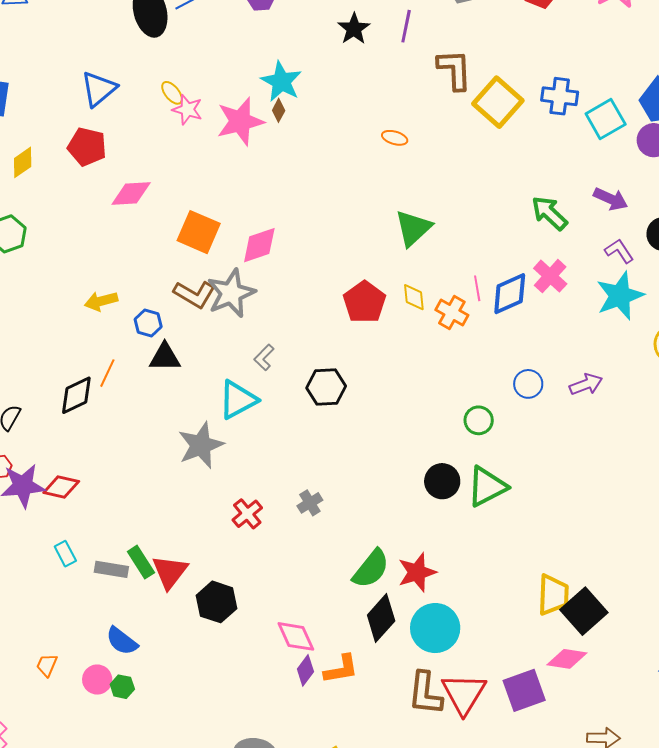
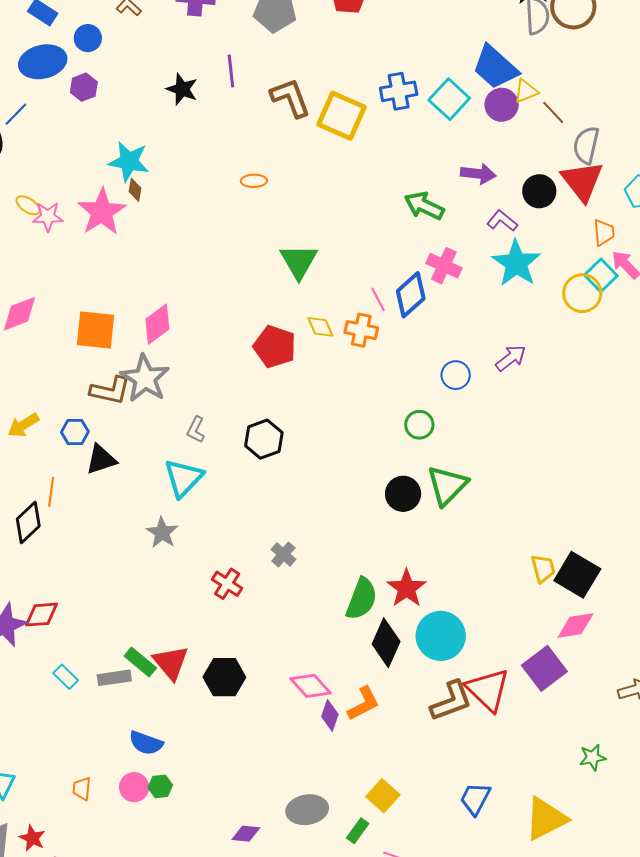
gray star: (201, 445) -> (162, 533), size x0.7
yellow trapezoid: (553, 595) -> (543, 569), size x0.7
brown L-shape: (425, 693) -> (451, 701), turned -99

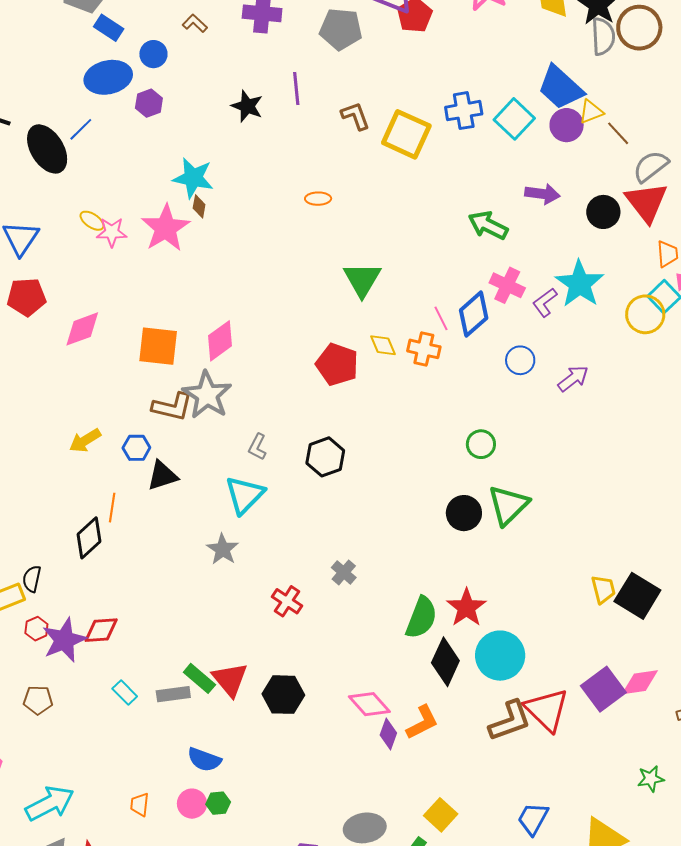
brown L-shape: (290, 98) -> (355, 116), size x0.7
gray semicircle: (586, 145) -> (651, 166), turned 39
purple L-shape: (502, 221) -> (545, 303), moved, turned -76
blue circle: (456, 375) -> (520, 360), moved
pink diamond: (576, 626) -> (640, 682), moved

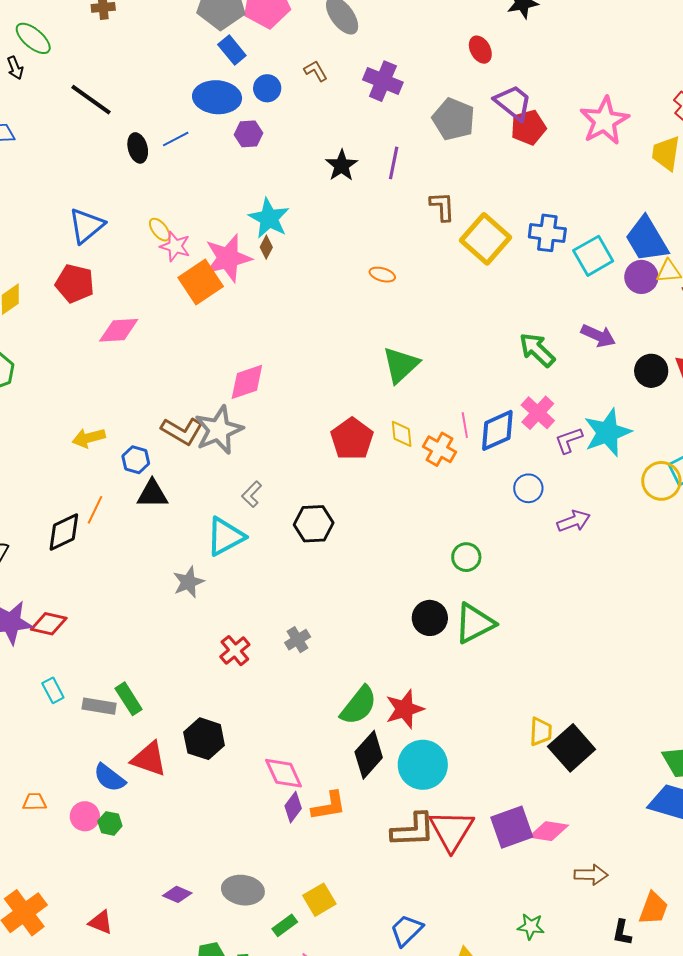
black ellipse: (47, 149) -> (138, 148), size x0.6
orange square: (158, 346) -> (201, 282), moved, turned 33
red triangle: (230, 679) -> (149, 759), moved, turned -48
orange trapezoid: (140, 805) -> (35, 802), turned 65

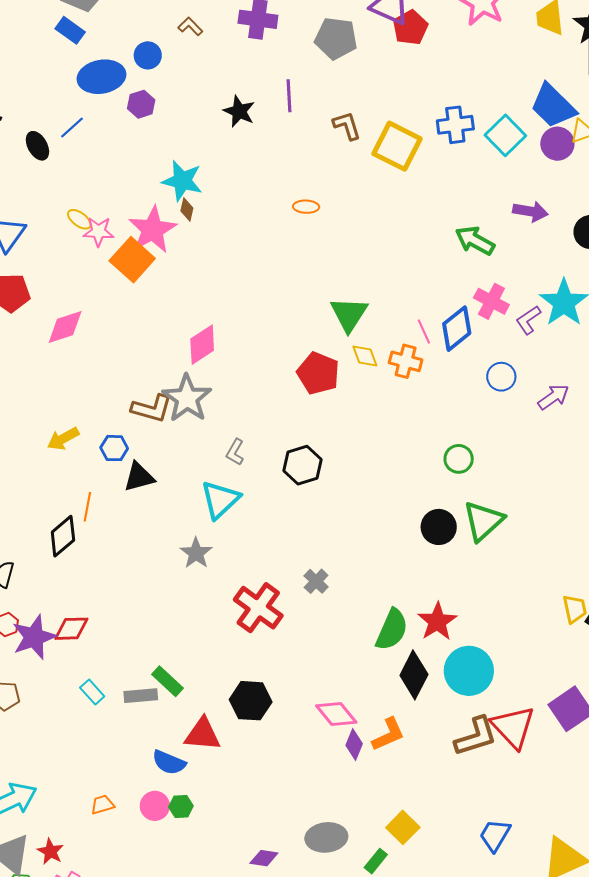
blue rectangle: (232, 50) -> (70, 30), moved
green triangle: (401, 365) -> (349, 314), moved
red cross: (235, 651) -> (258, 608), size x1.6

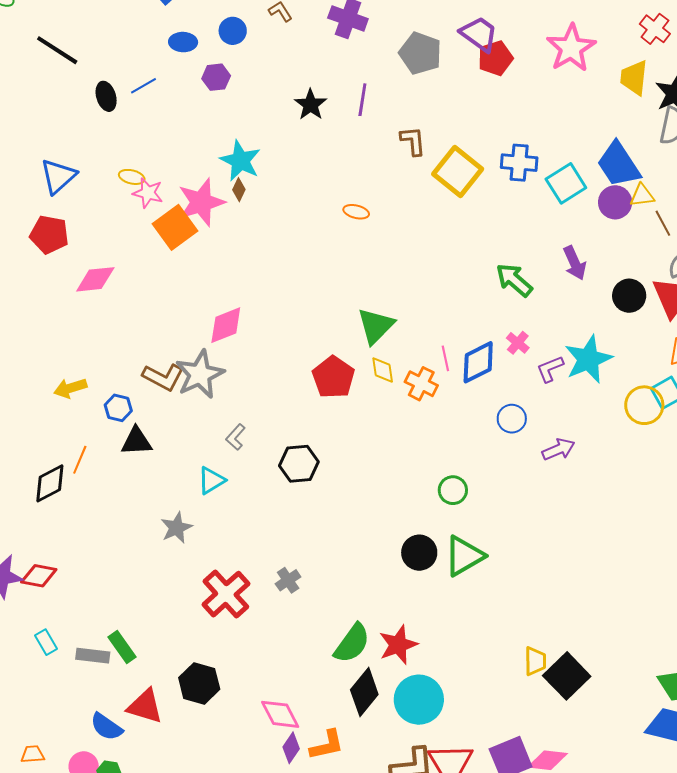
blue ellipse: (101, 77) -> (183, 42), size x0.6
purple arrow: (530, 211) -> (575, 263), turned 44
yellow ellipse: (79, 219) -> (132, 177), turned -35
pink cross: (491, 301) -> (518, 343), size x0.7
cyan triangle: (220, 500) -> (211, 480), size x0.7

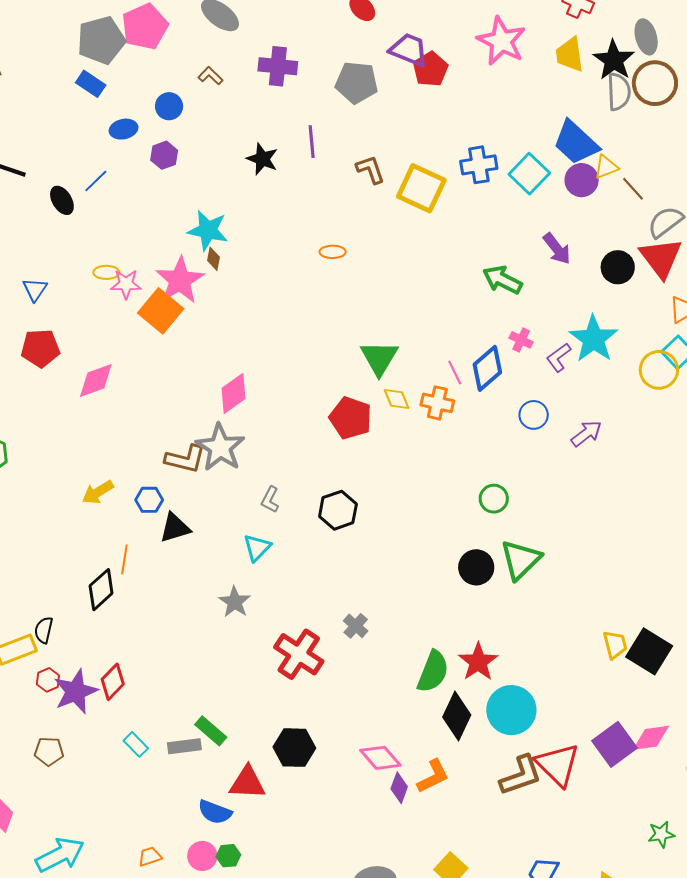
blue triangle: (58, 176) -> (35, 289), size x0.7
red diamond: (39, 576) -> (113, 682), turned -42

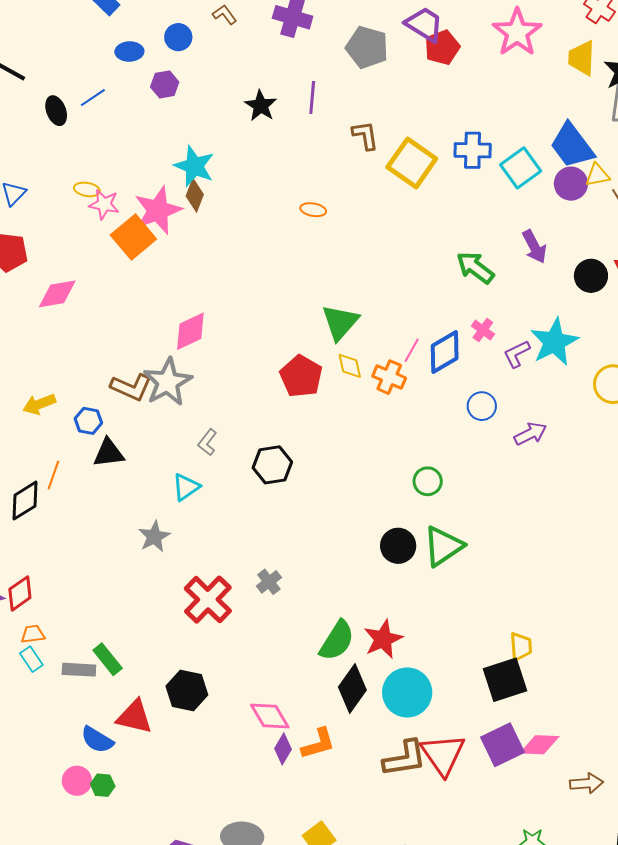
brown diamond: (213, 259) -> (195, 195), size x1.4
pink line: (455, 373) -> (412, 350), turned 45
black square: (649, 651) -> (505, 680), moved, turned 30
orange trapezoid: (150, 857) -> (33, 634), moved

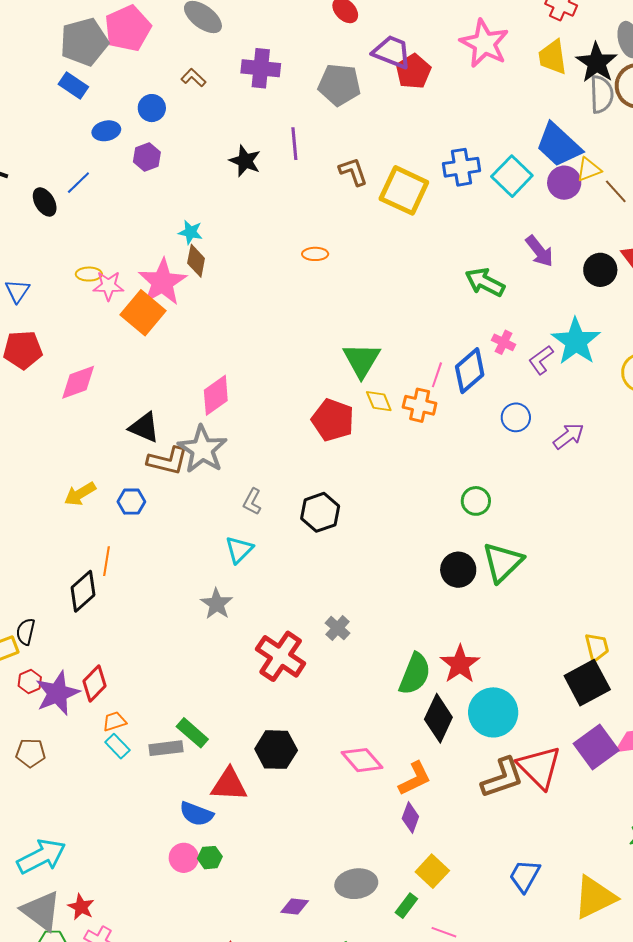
cyan star: (194, 166) -> (190, 232), size x0.6
black triangle: (109, 453) -> (144, 427), moved, turned 40
purple diamond: (283, 749) -> (410, 817), moved

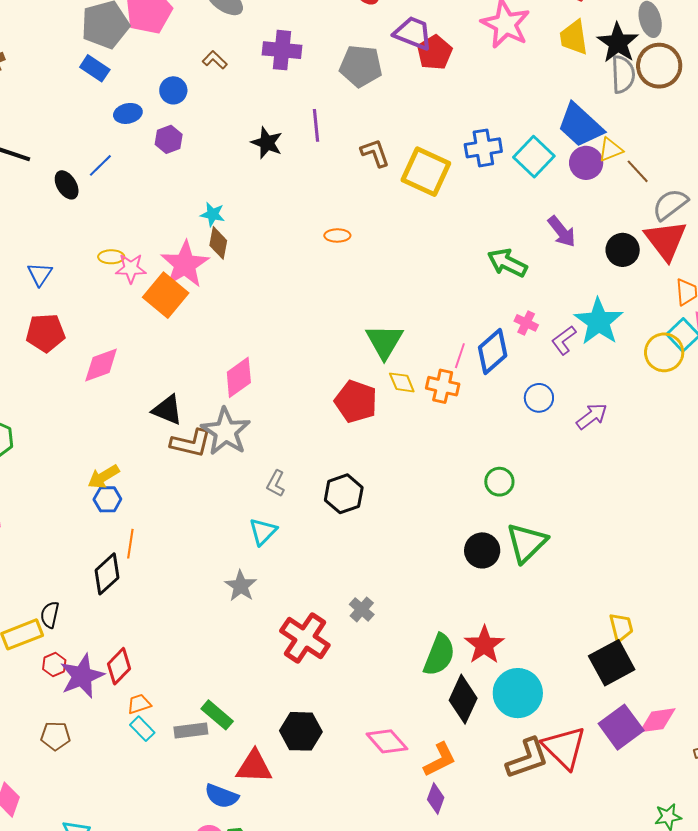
blue hexagon: (131, 502) -> (107, 499), moved

